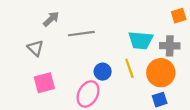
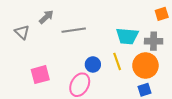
gray triangle: (35, 48) -> (22, 32), moved

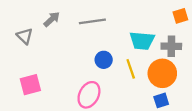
gray line: (74, 30) -> (92, 21), moved
blue circle: (93, 64) -> (104, 60), moved
pink square: (40, 75) -> (30, 85), moved

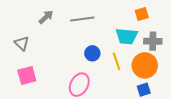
orange square: (180, 16) -> (142, 14), moved
gray triangle: (25, 36) -> (22, 43), moved

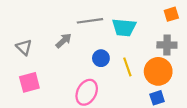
orange square: (142, 14) -> (171, 14), moved
gray arrow: (46, 17) -> (64, 41), moved
cyan trapezoid: (127, 36) -> (124, 27), moved

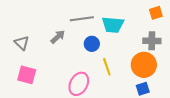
blue circle: (101, 58) -> (92, 44), moved
yellow line: (127, 67) -> (107, 67), moved
pink square: (29, 82) -> (27, 75), turned 30

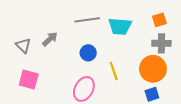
orange square: (156, 13) -> (159, 20), moved
gray arrow: (58, 37) -> (50, 39), moved
blue circle: (92, 44) -> (88, 53), moved

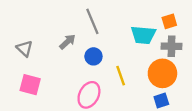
gray line: (87, 20) -> (92, 21), turned 75
cyan trapezoid: (120, 26) -> (143, 35), moved
gray arrow: (50, 39) -> (67, 42), moved

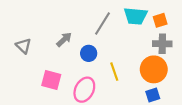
gray line: (92, 21) -> (103, 23), moved, turned 55
cyan trapezoid: (143, 35) -> (136, 16), moved
pink square: (30, 85) -> (51, 80), moved

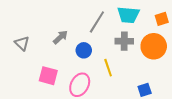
orange square: (160, 20) -> (162, 19), moved
gray cross: (162, 44) -> (124, 41), moved
orange circle: (154, 69) -> (154, 46), moved

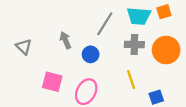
orange square: (162, 19) -> (164, 12), moved
gray arrow: (60, 37) -> (65, 40), turned -70
yellow line: (108, 68) -> (131, 80), moved

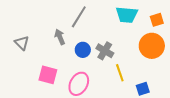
orange square: (164, 12) -> (157, 20), moved
gray line: (105, 24) -> (79, 17), moved
gray cross: (134, 45) -> (105, 51), moved, turned 30

